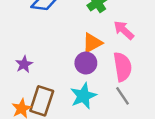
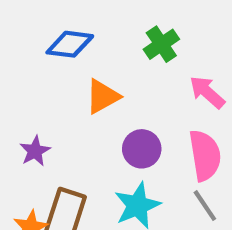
orange triangle: (92, 43) -> (102, 97), moved

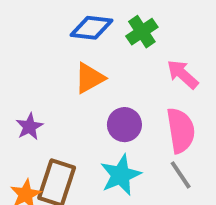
blue diamond: (70, 44) -> (91, 28), moved

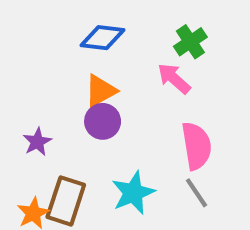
green cross: (142, 32) -> (190, 42), moved
pink arrow: (183, 74) -> (174, 78), moved
purple circle: (124, 125) -> (103, 121), moved

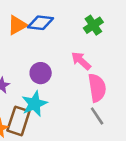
pink arrow: (174, 78) -> (81, 61), moved
orange triangle: (101, 91) -> (17, 25), moved
cyan star: (133, 193) -> (34, 104), moved

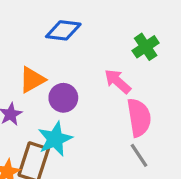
orange triangle: (17, 25) -> (32, 80), moved
green cross: (93, 25) -> (146, 47), moved

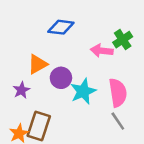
pink arrow: (118, 81) -> (102, 51), moved, turned -35
cyan star: (55, 139) -> (83, 91), moved

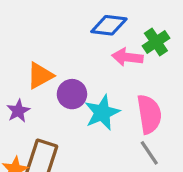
blue diamond: (61, 27) -> (109, 25), moved

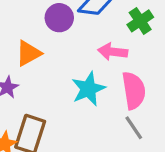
pink arrow: (127, 57) -> (113, 52), moved
purple circle: (72, 94) -> (59, 18), moved

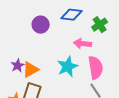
purple circle: (59, 18) -> (41, 25), moved
orange triangle: (29, 53) -> (31, 70), moved

